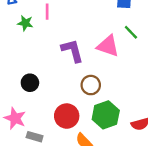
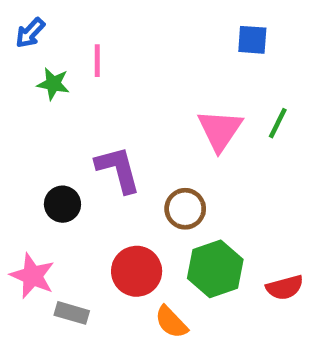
green line: (131, 32) -> (278, 123), moved, turned 70
pink triangle: (108, 46) -> (220, 130), turned 45
purple L-shape: (72, 51) -> (118, 169), moved

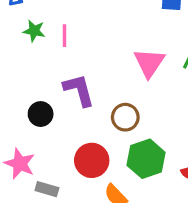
pink line: (97, 61) -> (65, 36), moved

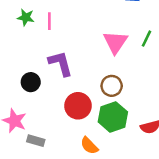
brown circle: (125, 117) -> (112, 86), moved
red circle: (92, 160) -> (78, 106), moved

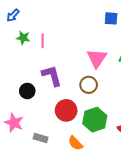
brown circle: (112, 86) -> (89, 85), moved
gray rectangle: (36, 141) -> (41, 138), moved

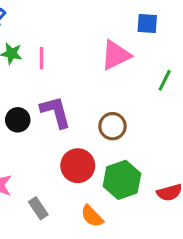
pink triangle: (97, 58) -> (116, 55), moved, turned 30
black circle: (27, 91) -> (18, 120), moved
gray rectangle: (41, 138) -> (38, 208), turned 40

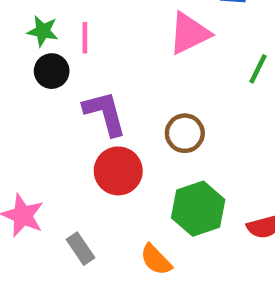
black circle: (18, 120) -> (52, 71), moved
red circle: (78, 166) -> (118, 171), moved

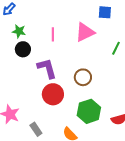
pink line: (85, 38) -> (53, 34), moved

